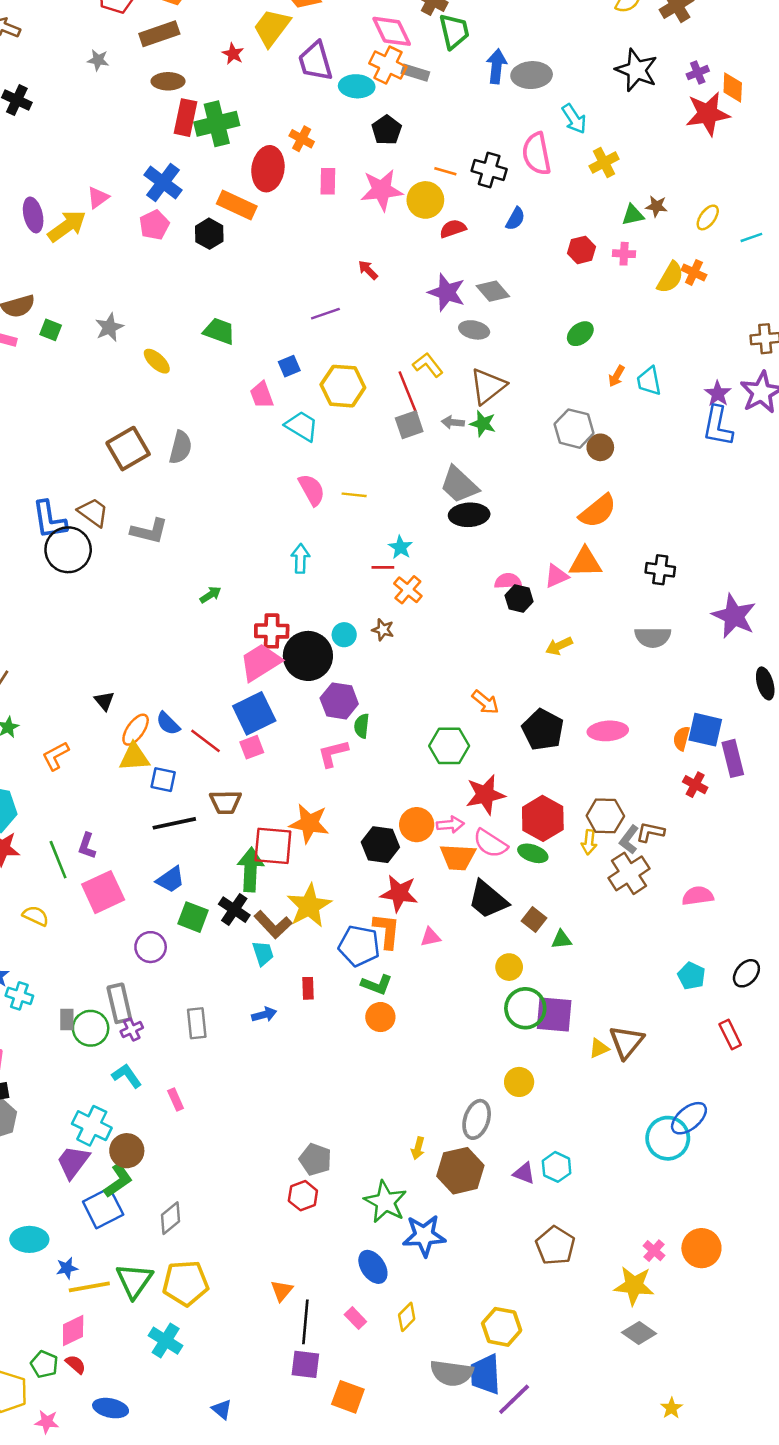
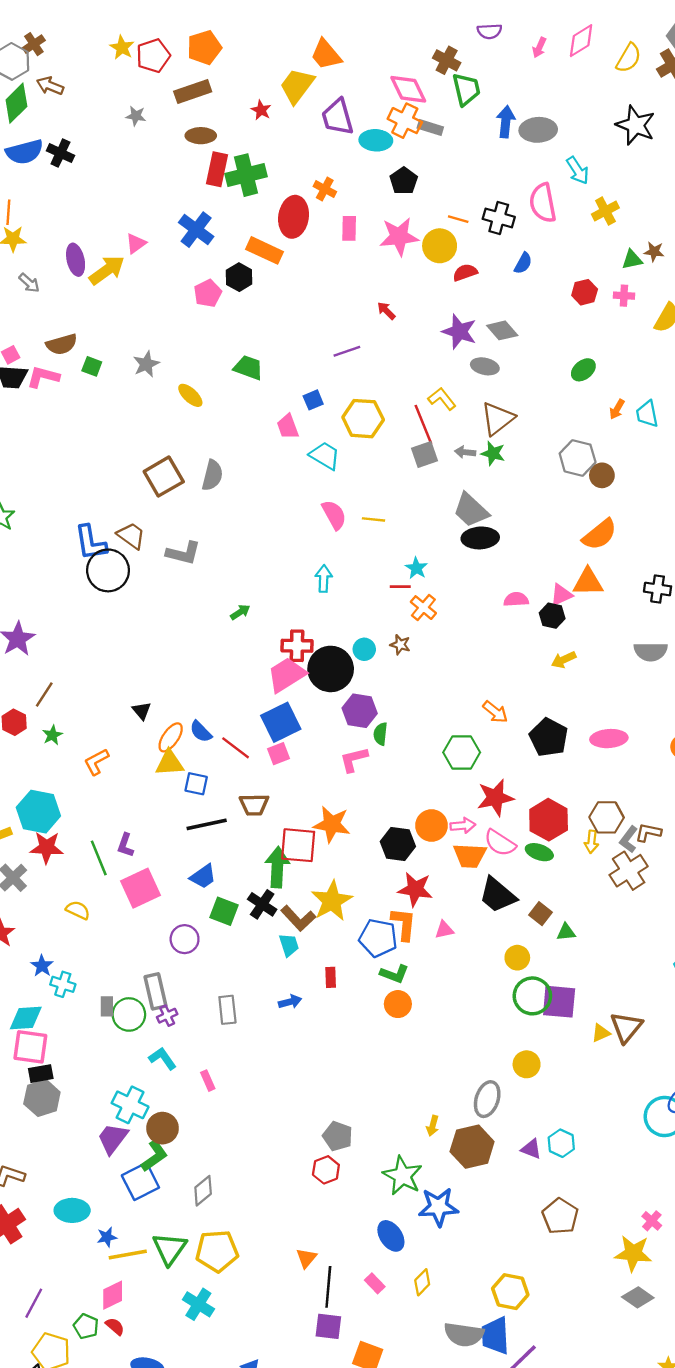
pink pentagon: (154, 225) -> (208, 293), moved
black hexagon: (519, 598) -> (552, 616), moved

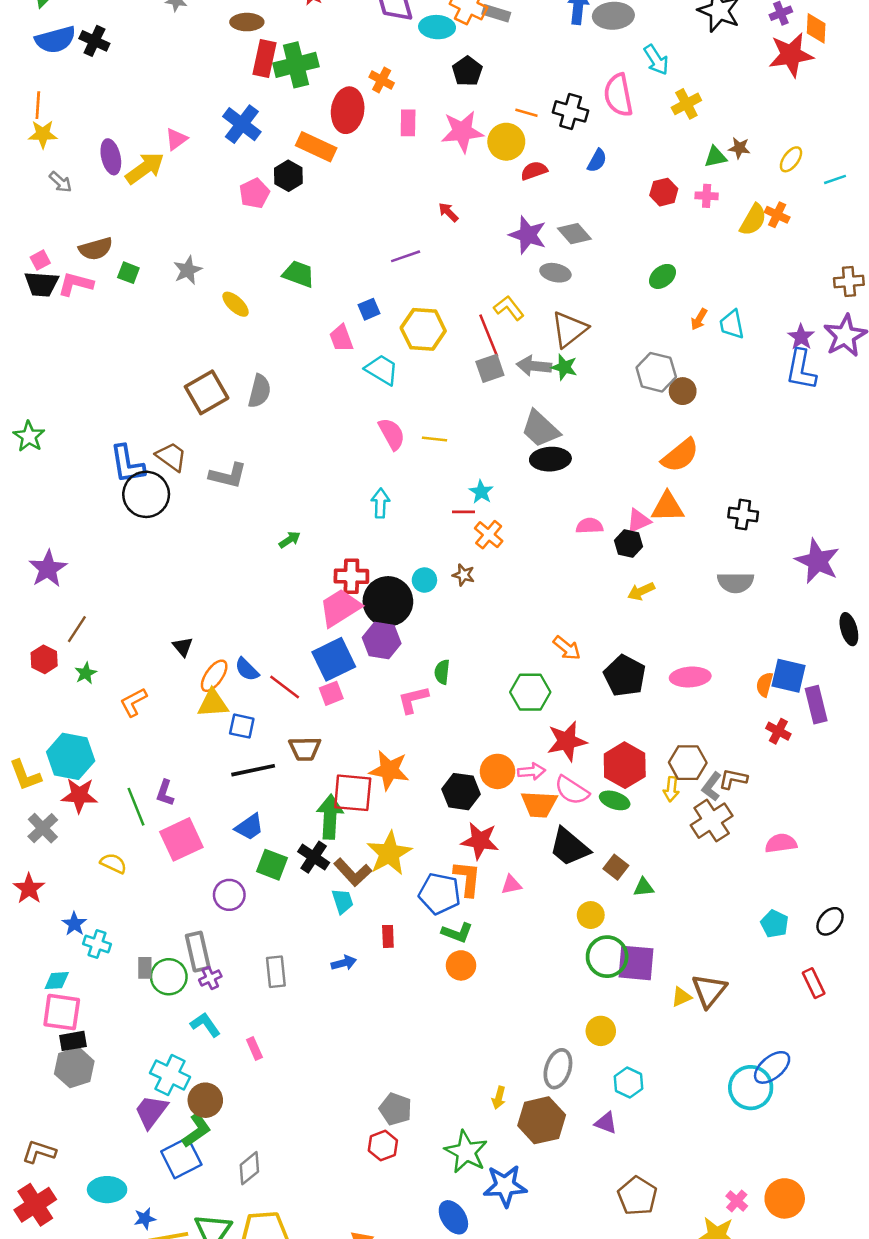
gray arrow: (465, 452) -> (534, 366), size x1.5
purple hexagon: (360, 711) -> (382, 640), moved
cyan diamond: (26, 1018) -> (57, 981), size x0.7
cyan hexagon: (561, 1143) -> (628, 1083), moved

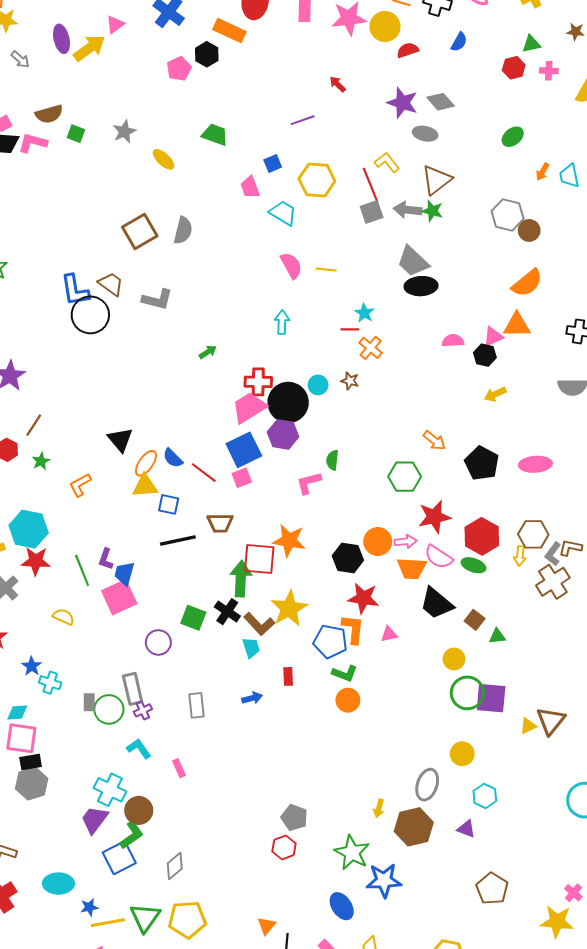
green triangle: (715, 157) -> (531, 44), moved
black triangle: (183, 647) -> (120, 440), size x1.5
blue trapezoid: (249, 827) -> (124, 573), moved, turned 140

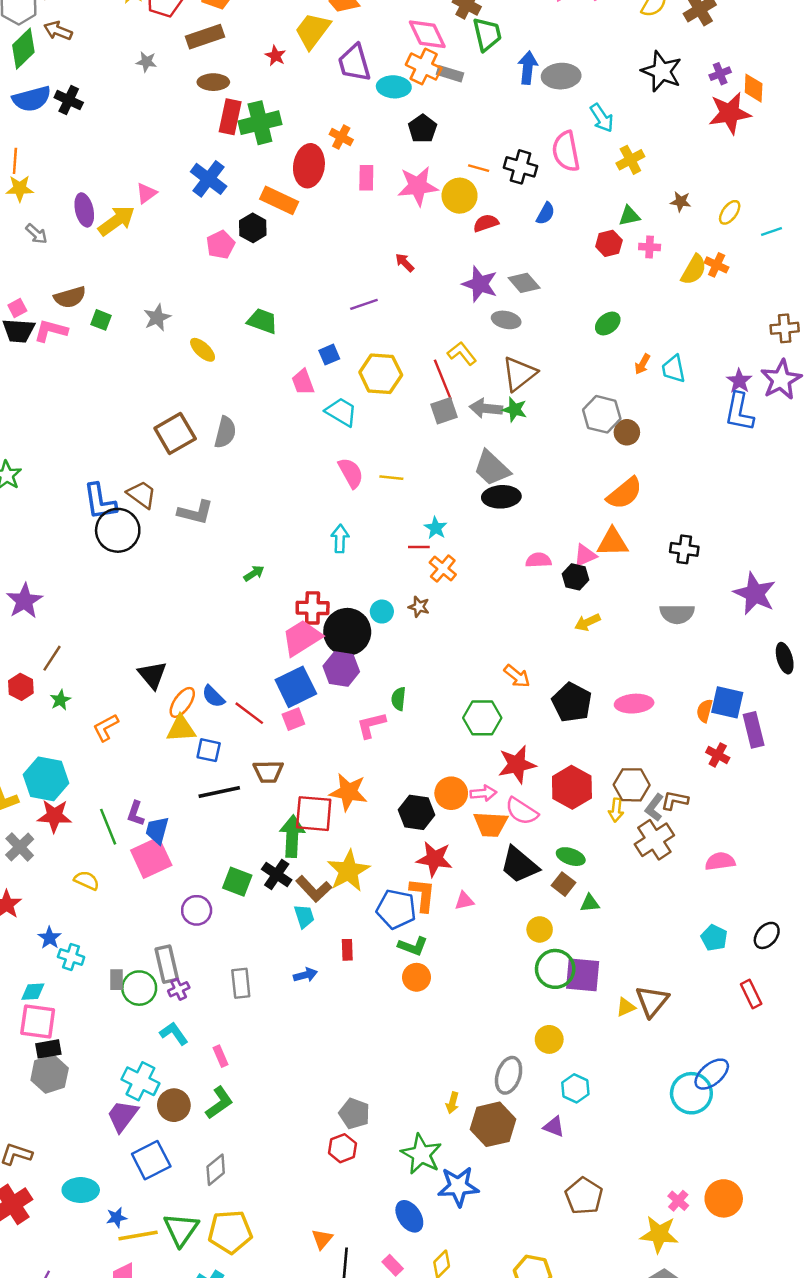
green ellipse: (474, 565) -> (571, 857), moved
green L-shape: (132, 835) -> (219, 1103), moved

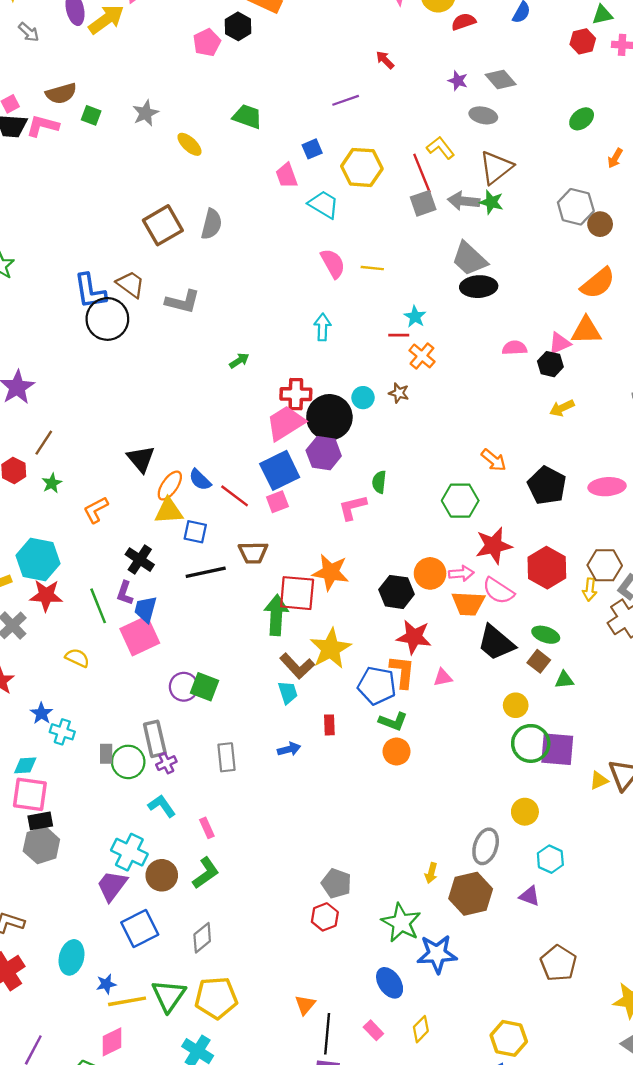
purple star: (480, 284) -> (458, 81), size x0.6
black cross: (277, 874) -> (140, 560), moved
green square: (237, 882) -> (205, 687), moved
cyan ellipse: (81, 1190) -> (72, 957), turned -76

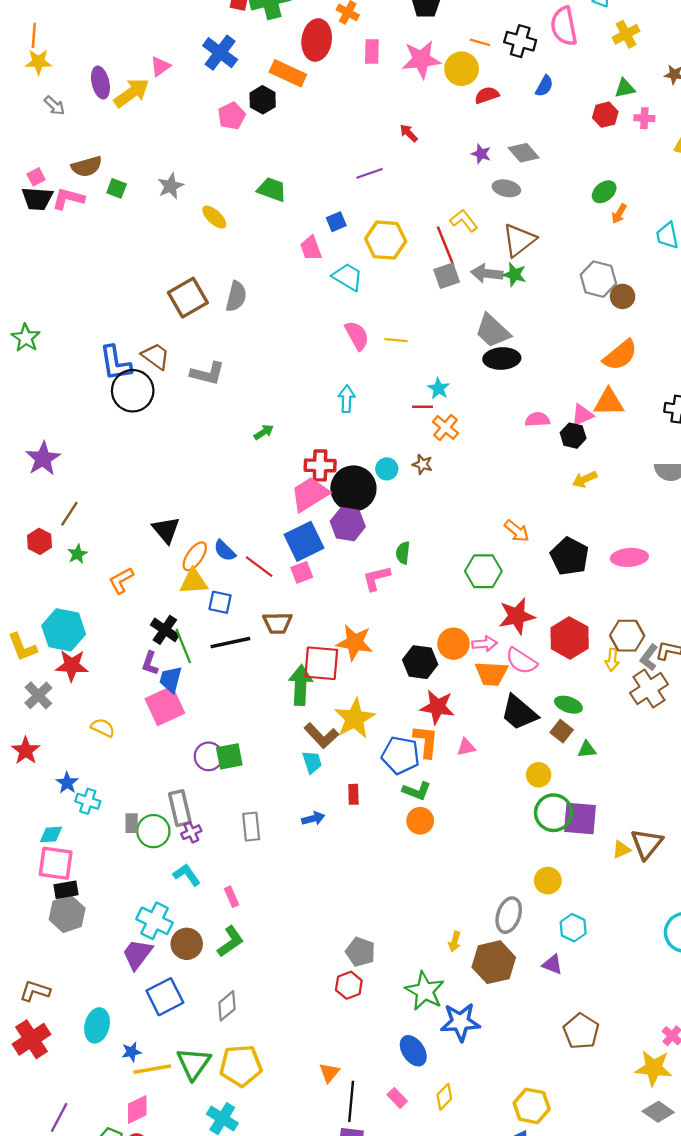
orange arrow: (615, 158) -> (619, 214), moved
green line: (98, 606) -> (183, 646), moved
green square: (205, 687) -> (229, 756), turned -32

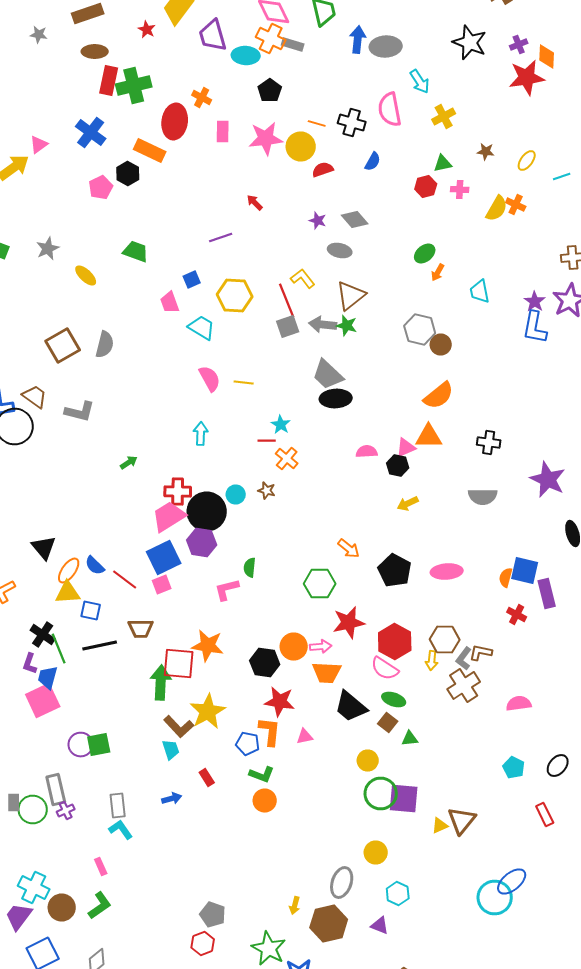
pink semicircle: (521, 661) -> (385, 668), moved
blue pentagon: (401, 755) -> (248, 744), size x0.7
red rectangle: (353, 794) -> (207, 778), turned -30
cyan L-shape: (187, 875) -> (121, 830), moved

